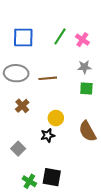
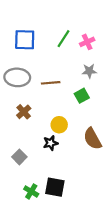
pink cross: (82, 40) -> (87, 42), turned 32
green square: (86, 88) -> (82, 96), moved, turned -32

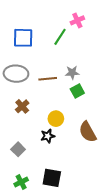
pink cross: (87, 42) -> (77, 20), moved
gray star: (89, 71) -> (72, 73), moved
green cross: (31, 191) -> (21, 182), moved, turned 32

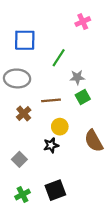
green line: (60, 37) -> (59, 58), moved
brown line: (48, 79) -> (51, 100), moved
black square: (52, 178) -> (55, 190), turned -30

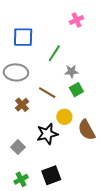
brown line: (51, 100) -> (47, 93), turned 36
yellow circle: (60, 127) -> (64, 117), moved
black star: (51, 145) -> (47, 134), size x1.5

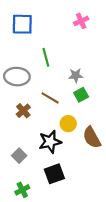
blue square: (23, 37) -> (22, 24), moved
green line: (54, 53) -> (46, 57), moved, turned -48
black square: (51, 175) -> (54, 174), moved

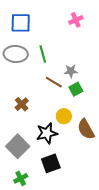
gray ellipse: (17, 77) -> (16, 54), moved
brown line: (50, 98) -> (54, 82), moved
gray square: (19, 156) -> (18, 146), size x1.6

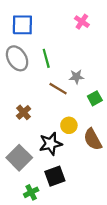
pink cross: (76, 20) -> (82, 22), turned -32
gray ellipse: (16, 54) -> (17, 58), turned 55
green square: (76, 89) -> (95, 98), moved
green cross: (21, 178) -> (31, 192), moved

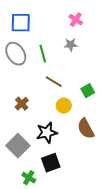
gray star: (76, 77) -> (71, 45), moved
yellow circle: (69, 125) -> (64, 106), moved
green cross: (31, 192) -> (29, 178), turned -32

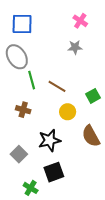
green line: (43, 54) -> (32, 80), moved
brown cross: (22, 104) -> (23, 110), turned -32
gray square: (18, 146) -> (19, 154), size x0.7

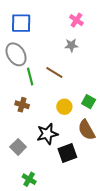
brown line: (57, 86) -> (54, 72), moved
green square: (93, 96) -> (89, 102), moved, turned -32
black square: (54, 172) -> (67, 153), moved

